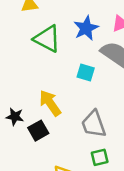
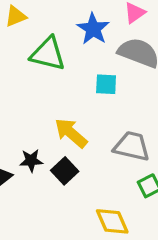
gray trapezoid: (94, 124) -> (132, 146), turned 136

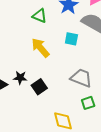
green triangle: (48, 54) -> (40, 16), size x0.7
yellow arrow: (71, 133) -> (40, 48), moved

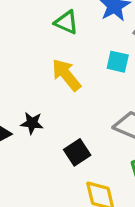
black square: (39, 87) -> (77, 152), moved

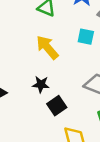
black star: (32, 123) -> (41, 84), moved

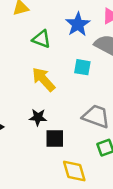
black square: (57, 106) -> (55, 139), turned 36

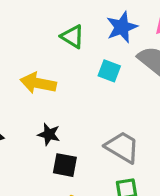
cyan square: (82, 67) -> (109, 71), moved
yellow arrow: (43, 79) -> (38, 83), moved, turned -48

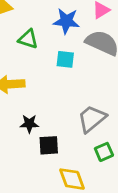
blue star: (122, 27) -> (66, 21), turned -30
gray trapezoid: (122, 147) -> (92, 119), turned -56

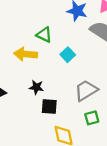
green triangle: (28, 39) -> (44, 35), moved
cyan square: (65, 59) -> (68, 55), moved, turned 32

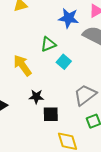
green triangle: (44, 35) -> (48, 44), moved, turned -42
yellow arrow: (26, 54) -> (22, 65), turned 55

